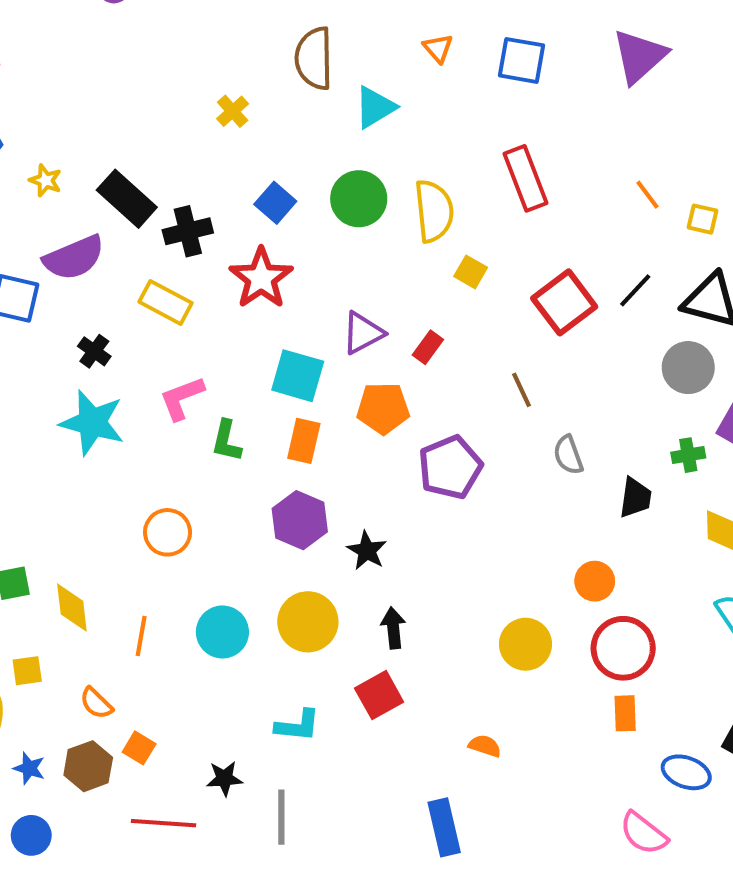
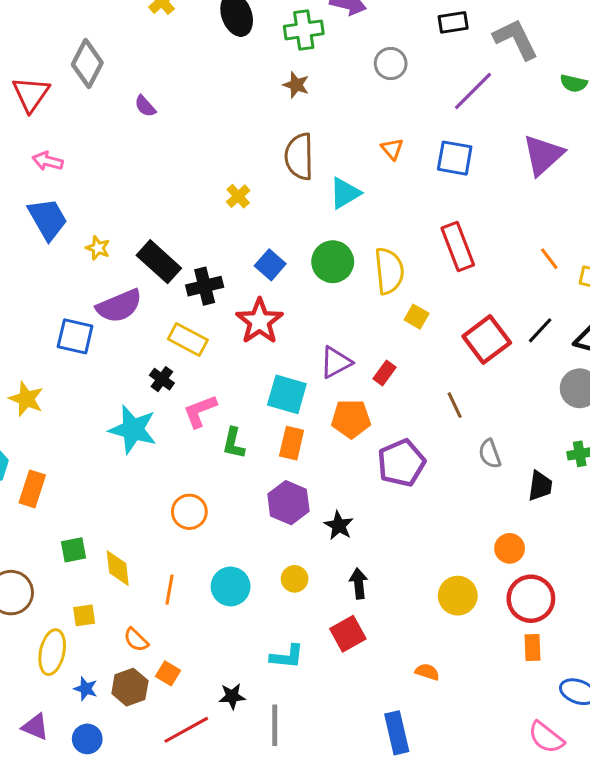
black cross: (94, 351) -> (162, 379), moved
yellow circle: (308, 622) -> (295, 579), size x0.6
red line: (163, 823) -> (186, 730), turned -33

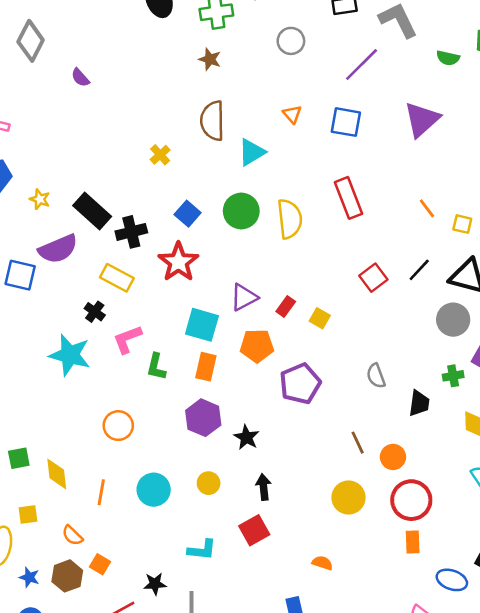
yellow square: (417, 317) -> (320, 318), moved
red square: (487, 339) -> (373, 278), size x0.7
brown line: (455, 405) -> (358, 443), moved

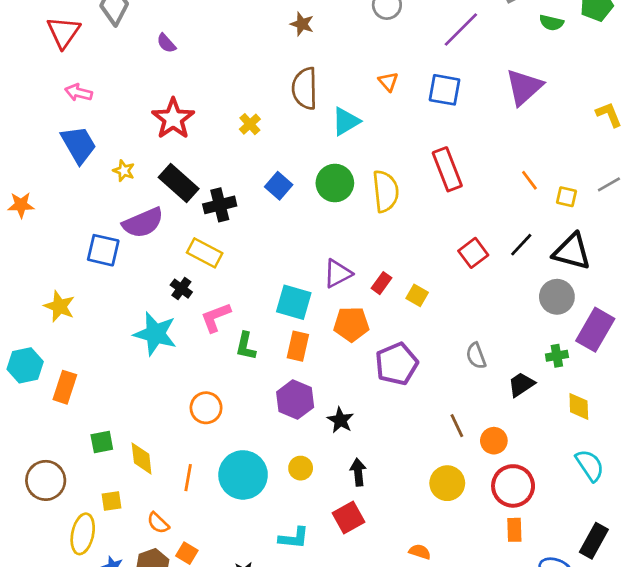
red star: (178, 262) -> (173, 119), moved
black trapezoid: (419, 403) -> (521, 384), turned -132
cyan circle: (154, 490) -> (243, 475), size x1.4

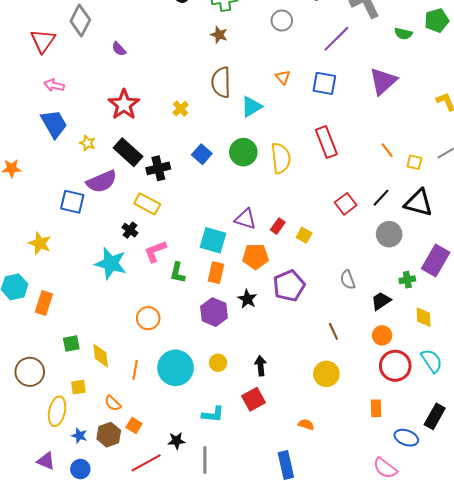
purple triangle: (338, 273) -> (245, 219), turned 45
gray circle: (557, 297) -> (389, 234), moved
black star: (340, 420) -> (247, 299), moved
orange circle: (494, 441) -> (382, 335), moved
red circle: (513, 486) -> (395, 366), moved

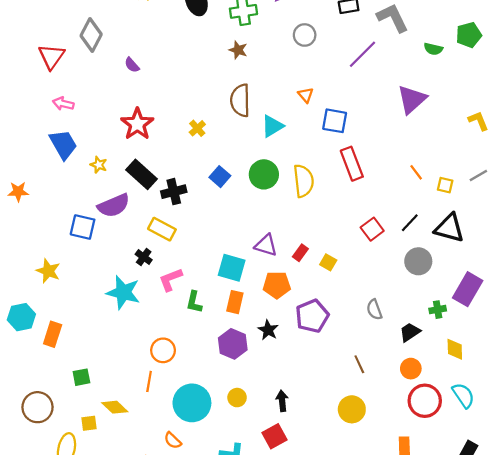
blue square: (324, 83) -> (335, 121), moved
yellow diamond: (101, 356) -> (115, 407), moved, turned -40
orange line: (135, 370) -> (149, 381), moved
orange semicircle: (113, 403) -> (173, 440), moved

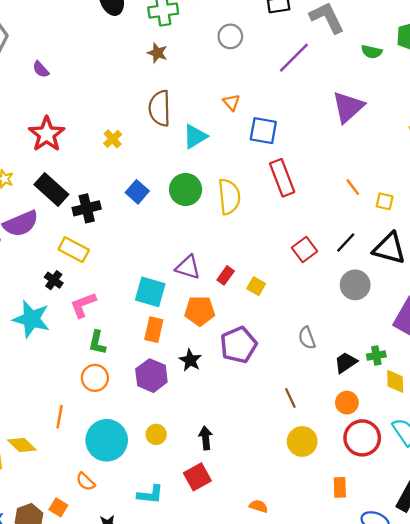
green L-shape: (194, 302) -> (97, 343), moved
green cross: (438, 310) -> (376, 356), moved
orange circle: (163, 350) -> (95, 378), moved
yellow circle: (352, 409) -> (302, 441), moved

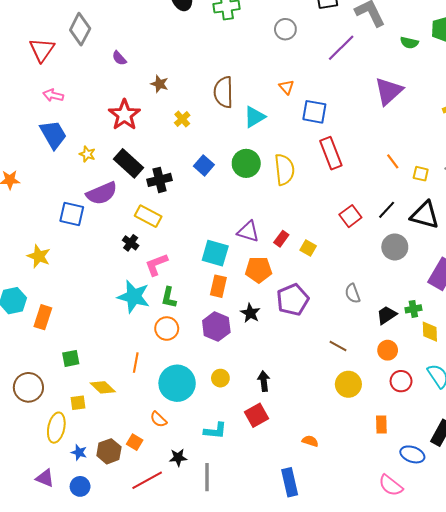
brown star: (157, 53) -> (160, 84), moved
cyan star: (31, 319) -> (134, 297), moved
brown line: (290, 398) -> (338, 346), turned -36
red circle: (362, 438) -> (401, 381), size x0.7

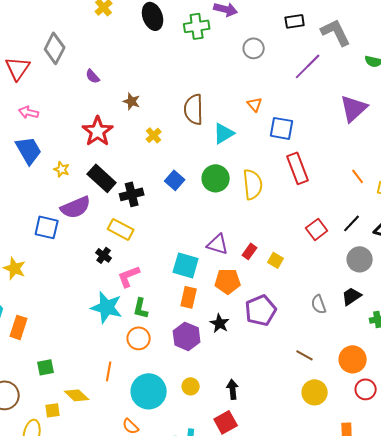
black trapezoid: (387, 315) -> (352, 296), moved
orange circle: (388, 350) -> (353, 359), size x1.4

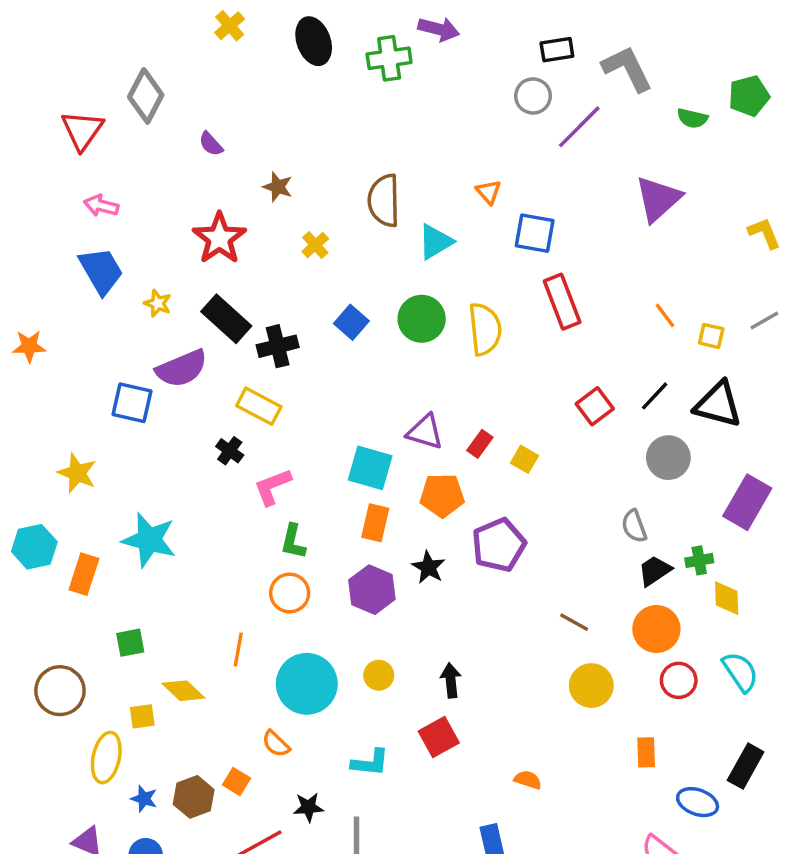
gray circle: (254, 48) -> (533, 96), moved
black trapezoid: (352, 296) -> (655, 571), moved
gray semicircle: (319, 304) -> (634, 526), moved
cyan star: (107, 307) -> (149, 540), moved

